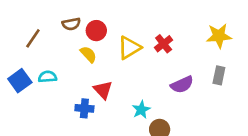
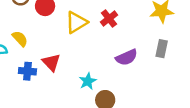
yellow semicircle: (88, 54) -> (20, 39), moved
blue cross: (84, 108) -> (27, 71), moved

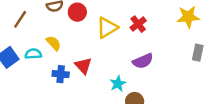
gray rectangle: (162, 49) -> (198, 53), moved
purple semicircle: (127, 57) -> (143, 61), moved

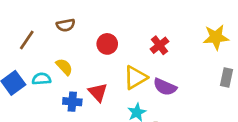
red circle: (77, 12) -> (107, 44), moved
yellow triangle: (107, 28) -> (135, 77), moved
purple semicircle: (143, 61) -> (165, 87), turned 48

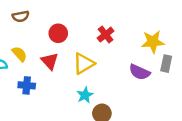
yellow star: (216, 37) -> (153, 42), moved
purple semicircle: (165, 87) -> (140, 72), moved
red triangle: (98, 92) -> (50, 61), moved

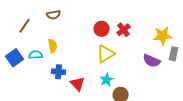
red circle: (58, 33) -> (102, 29), moved
yellow semicircle: (19, 54) -> (53, 46), turned 32
red triangle: (50, 61) -> (78, 84), moved

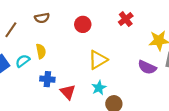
red circle: (102, 29) -> (83, 24), moved
red cross: (124, 30) -> (126, 19), moved
cyan semicircle: (36, 55) -> (23, 61), turned -32

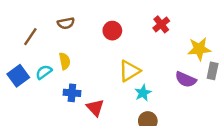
cyan star: (99, 88) -> (143, 93), moved

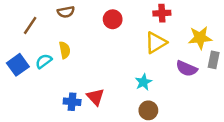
red cross: (161, 24) -> (162, 13), turned 35
yellow triangle: (129, 71) -> (156, 43), moved
blue cross: (72, 93) -> (72, 102), moved

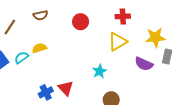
yellow semicircle: (65, 50) -> (39, 48), turned -96
cyan star: (143, 82) -> (100, 71), moved
blue cross: (72, 102) -> (46, 92), turned -32

